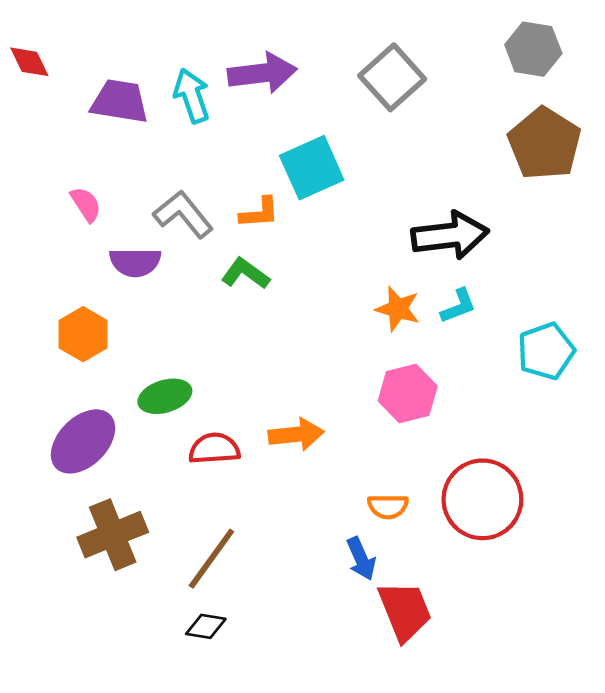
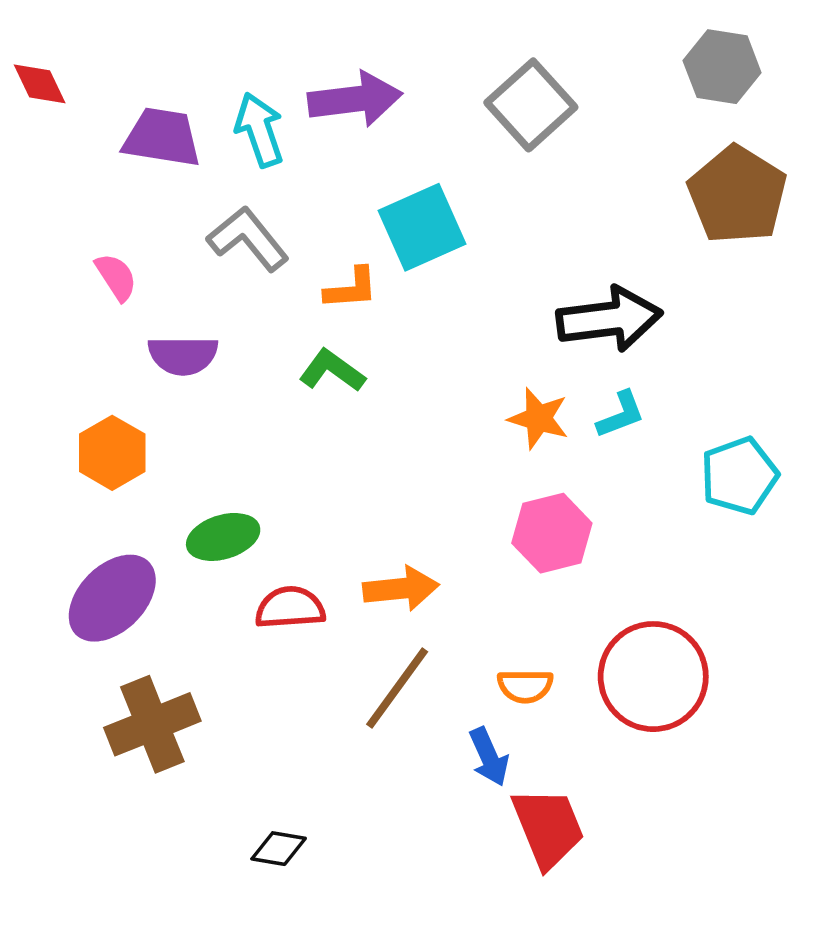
gray L-shape: (183, 214) -> (248, 239), moved
brown line: (211, 559) -> (397, 688), moved

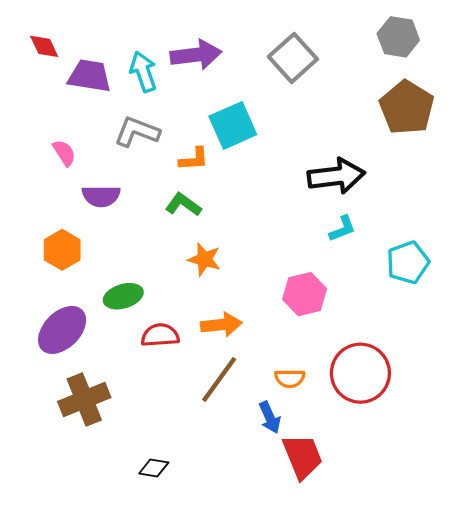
red diamond: (40, 84) -> (44, 46), moved
gray L-shape: (248, 239) -> (137, 132), turned -30
orange star: (539, 418) -> (204, 259), moved

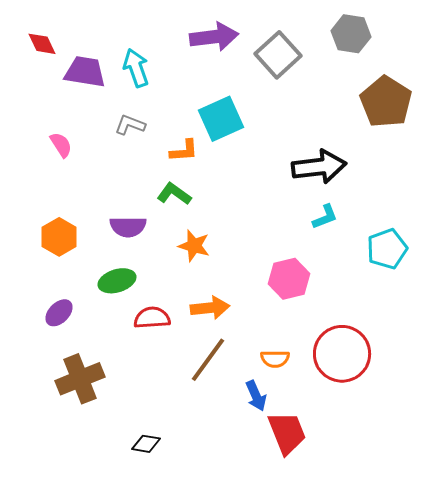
gray hexagon: (398, 37) -> (351, 34), moved
purple arrow: (196, 55) -> (214, 37), moved
gray L-shape: (137, 132) -> (130, 125), size x0.7
purple semicircle: (101, 196) -> (128, 227), moved
purple ellipse: (62, 330) -> (59, 313), size x0.6

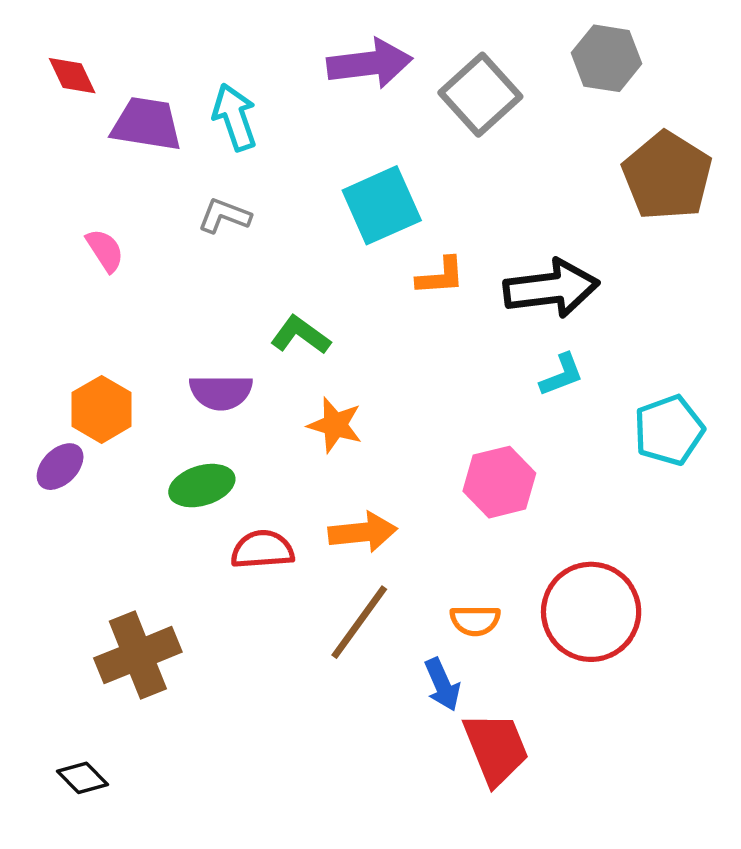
orange L-shape: (184, 151) -> (441, 276), moved
purple ellipse: (59, 313) -> (60, 467), moved
black diamond: (146, 444) -> (83, 778), moved, turned 36

